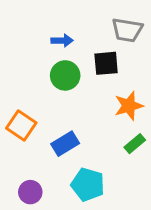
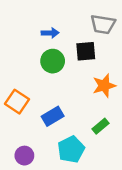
green rectangle: (135, 144) -> (100, 126), moved
cyan pentagon: (88, 185) -> (71, 149), turned 30

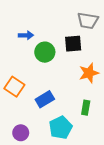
blue arrow: (50, 33) -> (26, 35), moved
green rectangle: (100, 126) -> (86, 108), turned -40

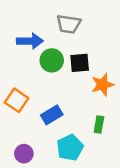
gray trapezoid: (88, 21) -> (69, 24), moved
blue arrow: (26, 35) -> (30, 41), size x1.5
black square: (73, 44) -> (80, 63), moved

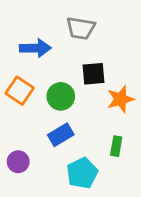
green circle: (52, 60) -> (61, 96), moved
orange square: (17, 100) -> (20, 91), moved
purple circle: (24, 154) -> (18, 162), moved

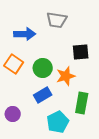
black square: (93, 74) -> (81, 52), moved
orange star: (120, 99) -> (66, 76), moved
green rectangle: (116, 146) -> (82, 103), size x1.5

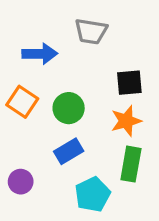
orange star: (66, 76) -> (126, 121), moved

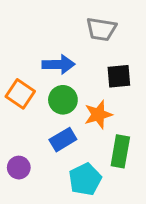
gray trapezoid: (91, 31) -> (101, 29), moved
blue arrow: (40, 54) -> (59, 64), moved
orange star: (126, 121) -> (98, 115), moved

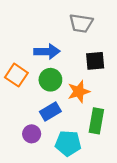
purple circle: (19, 168) -> (32, 134), moved
cyan pentagon: (85, 179) -> (68, 143), turned 30

